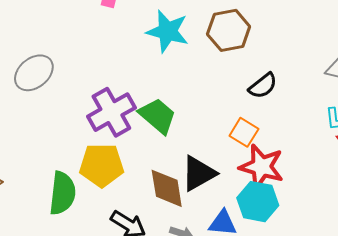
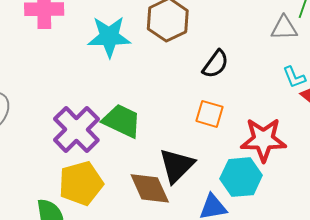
red star: (262, 167) -> (263, 140), moved

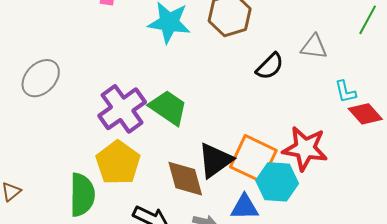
gray triangle: (284, 28) -> (314, 47), moved
orange square: (210, 114) -> (253, 159), moved, size x1.6
yellow pentagon: (81, 183) -> (118, 163), turned -30

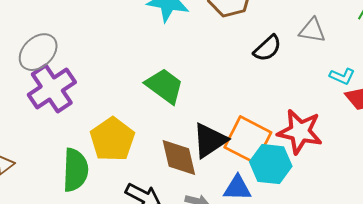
cyan L-shape: (345, 92) -> (342, 76), turned -55
purple cross: (122, 109) -> (52, 88), moved

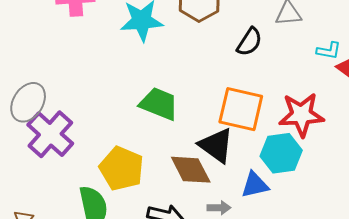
black triangle: (210, 140) -> (216, 145), turned -36
orange square: (248, 140) -> (241, 109), moved

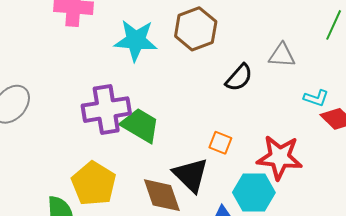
orange square: (241, 109) -> (220, 143), size x0.5
purple cross: (50, 134) -> (106, 110), moved, turned 30

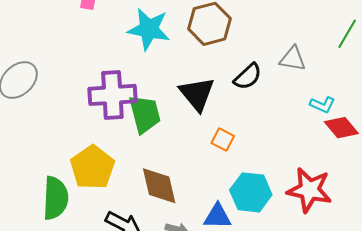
green trapezoid: (140, 125) -> (145, 114), turned 39
red star: (280, 157) -> (309, 190), moved
black triangle: (191, 175) -> (197, 94), moved

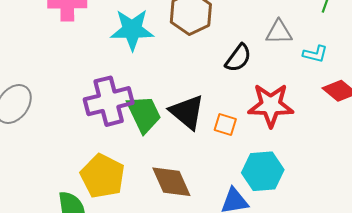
black triangle: (197, 94) -> (187, 112), moved
cyan L-shape: (322, 105) -> (315, 54), moved
red star: (309, 190) -> (271, 105), moved

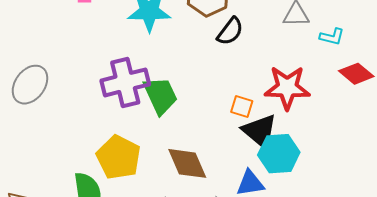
black semicircle: (238, 58) -> (230, 31), moved
black triangle: (187, 112) -> (260, 131), moved

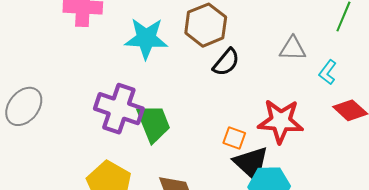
cyan L-shape: (332, 37) -> (328, 72), turned 110
purple cross: (125, 82) -> (119, 109), turned 30

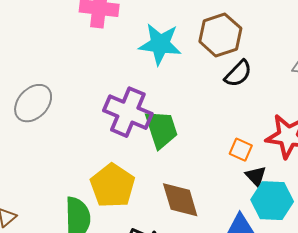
black triangle: (251, 163) -> (256, 176), size x0.6

